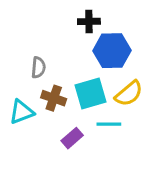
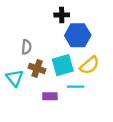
cyan triangle: (21, 112) -> (15, 78), turned -48
purple rectangle: (72, 138) -> (50, 96), turned 40

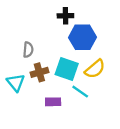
cyan square: (63, 65) -> (67, 69), turned 35
brown cross: (37, 68) -> (39, 72), turned -35
cyan line: (76, 87) -> (80, 92), turned 35

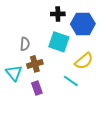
blue hexagon: (82, 37) -> (83, 24), moved
cyan square: (67, 69) -> (59, 42), moved
purple rectangle: (53, 102) -> (37, 88), moved, turned 72

